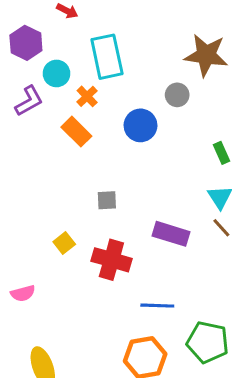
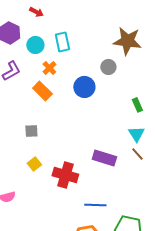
cyan rectangle: (107, 57) -> (62, 42), size x0.7
cyan circle: (57, 73) -> (35, 45), moved
gray square: (107, 200) -> (31, 131), moved

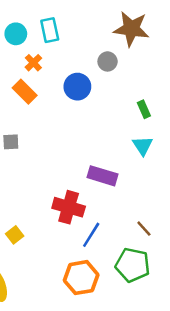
brown line: (137, 154) -> (144, 229), moved
yellow square: (34, 164) -> (15, 235), moved
red cross: (65, 175) -> (69, 207), moved
blue line: (95, 205) -> (91, 235), turned -60

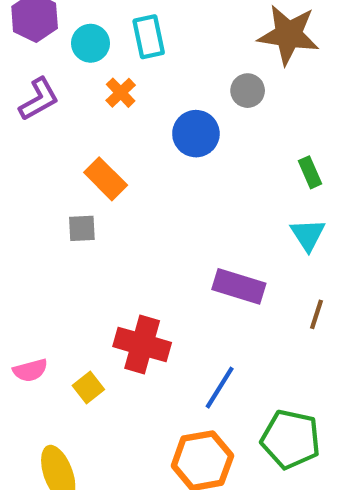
orange rectangle: (25, 92) -> (106, 179), moved
red cross: (69, 207) -> (142, 345), moved
brown line: (144, 229) -> (316, 314), moved, turned 60

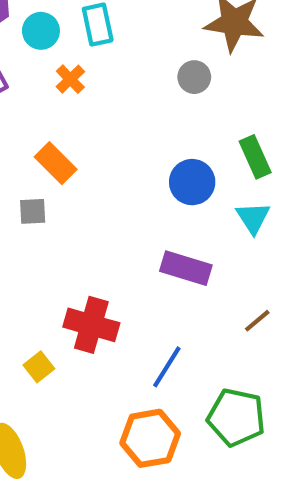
blue circle: (196, 134) -> (192, 182), moved
green rectangle: (310, 172) -> (255, 157), size x1.4
brown line: (316, 314) -> (257, 321), moved, turned 32

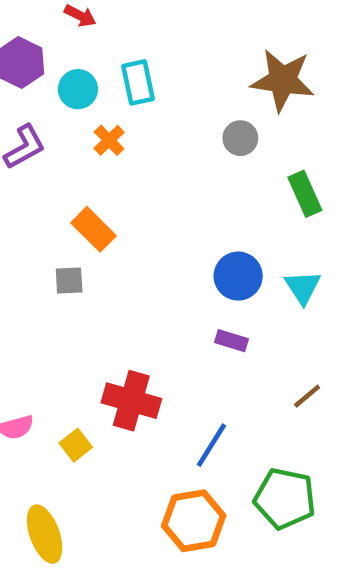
green rectangle: (255, 157) -> (305, 194), moved
blue circle: (192, 182) -> (238, 276), moved
purple rectangle: (186, 268) -> (231, 341), size x0.6

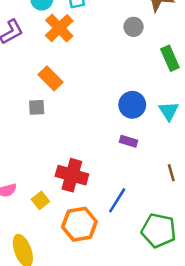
orange cross: (109, 140) -> (59, 28), size x1.6
brown line: (307, 396) -> (171, 173), turned -66
orange hexagon: (194, 521) -> (79, 224), moved

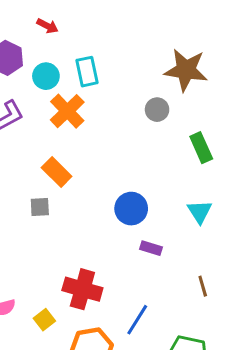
blue circle: (132, 105) -> (131, 209), moved

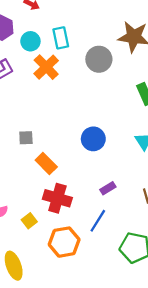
gray circle: (157, 110) -> (99, 59), moved, size x1.5
orange rectangle: (57, 172) -> (46, 164), moved
purple rectangle: (151, 248) -> (108, 188), moved, turned -48

